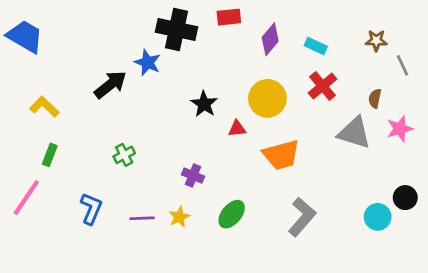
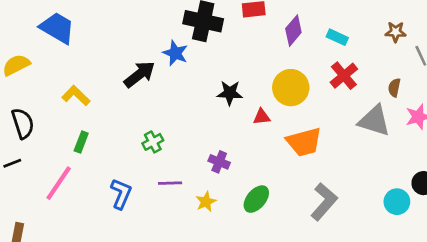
black star: (204, 104) -> (230, 93), turned -30
purple line: (142, 218) -> (170, 183), moved

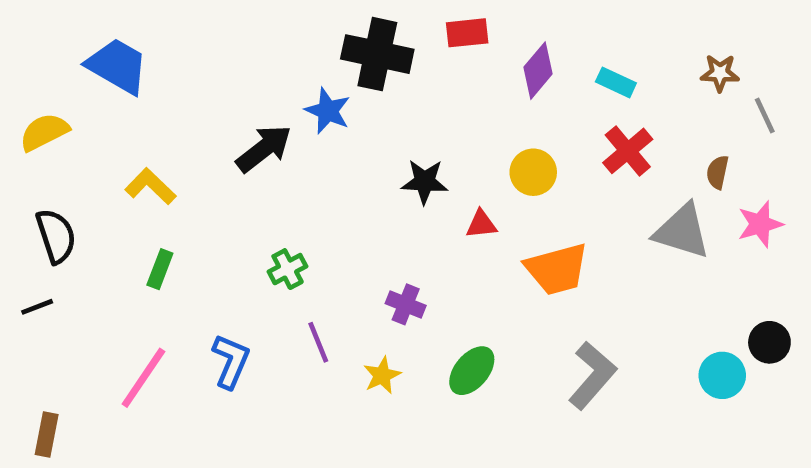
yellow circle: (291, 88) -> (533, 172), size x0.7
pink line: (59, 183) -> (143, 378), moved
purple line: (170, 183) -> (318, 342), turned 70

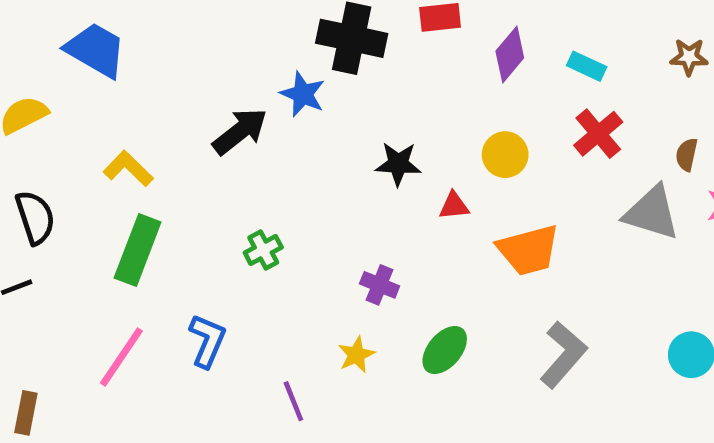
green rectangle: (160, 269) -> (138, 250), size x1.8
purple line: (318, 342) -> (293, 401), moved

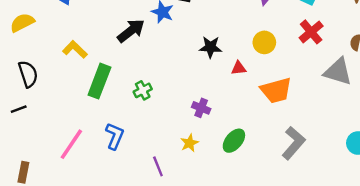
green rectangle: (138, 250) -> (99, 81), moved

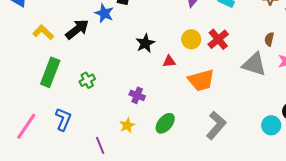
red cross: (311, 32) -> (218, 39), moved
black star: (211, 47) -> (145, 43), turned -30
yellow L-shape: (75, 49) -> (43, 32), moved

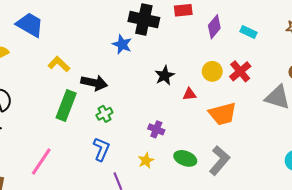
black arrow: (77, 29) -> (94, 83), moved, turned 50
blue L-shape: (63, 119) -> (101, 149), moved
green ellipse: (165, 123) -> (185, 158), turned 70
gray L-shape: (216, 125) -> (219, 160), moved

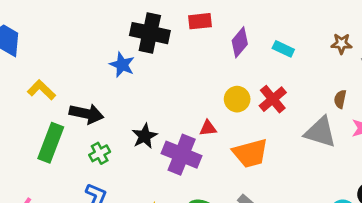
black star: (165, 76) -> (145, 136), moved
purple cross: (156, 129) -> (182, 155), moved, size x1.8

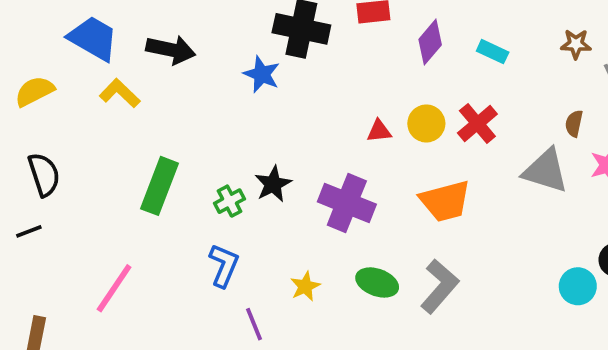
yellow L-shape: (41, 90) -> (120, 93), moved
black arrow: (86, 114) -> (171, 50), moved
red triangle: (208, 128) -> (379, 131), moved
black star: (145, 136) -> (273, 184), moved

